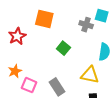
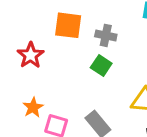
gray cross: (86, 25) -> (106, 35), moved

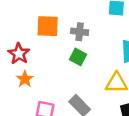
orange star: (33, 107) -> (25, 79), moved

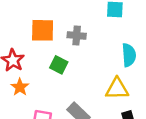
green square: (78, 57) -> (59, 65), moved

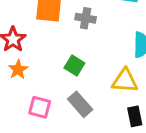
green square: (59, 65) -> (74, 65), moved

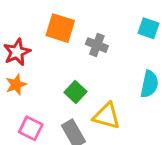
yellow triangle: (125, 81) -> (107, 116), moved

